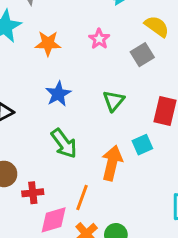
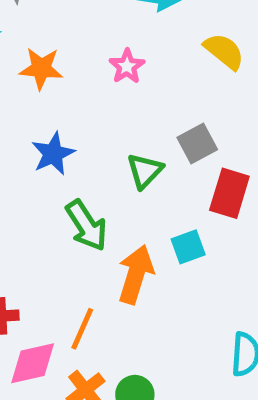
gray square: (142, 55) -> (197, 143), moved
green arrow: (64, 143) -> (86, 225), moved

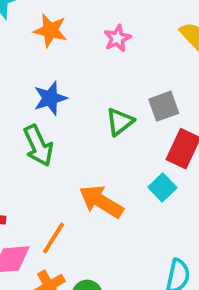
green arrow: (86, 225) -> (38, 146), moved
cyan square: (188, 247) -> (162, 187), moved, turned -32
orange arrow: (136, 274) -> (101, 201), turned -84

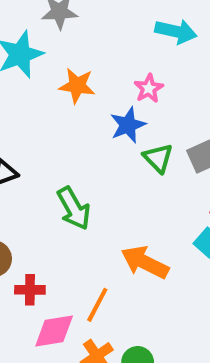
blue star: (50, 98) -> (128, 125), moved
green triangle: (120, 122) -> (158, 158), moved, turned -32

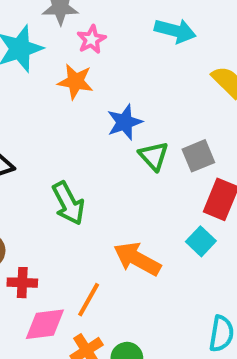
pink star: (149, 88) -> (91, 39), moved

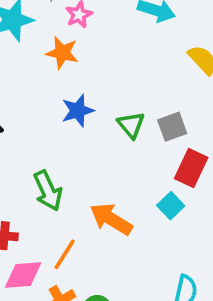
blue star: (125, 122) -> (78, 111), moved
green arrow: (68, 203) -> (48, 191), moved

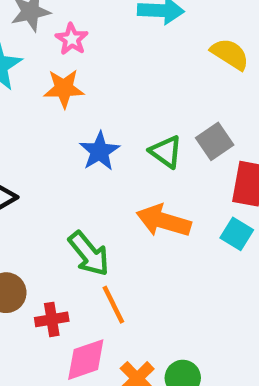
orange arrow: (111, 219) -> (164, 221), moved
orange line: (65, 254) -> (113, 305), moved, turned -44

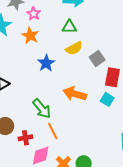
yellow semicircle: (230, 54) -> (74, 48), moved, turned 120
orange star: (64, 88) -> (30, 35), turned 30
green triangle: (166, 152) -> (69, 27), moved, turned -35

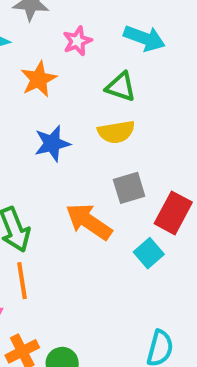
pink star: (34, 14) -> (77, 41), moved
gray square: (97, 59) -> (129, 188), moved

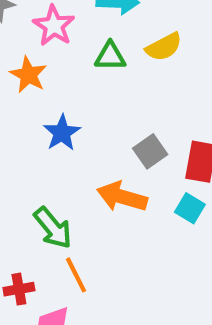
pink star: (77, 41) -> (54, 26), size x1.4
yellow semicircle: (116, 132) -> (164, 47), moved

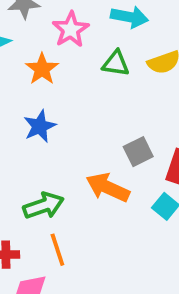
blue star: (62, 133) -> (40, 126), moved
green arrow: (53, 228) -> (43, 206), turned -78

